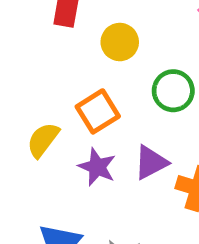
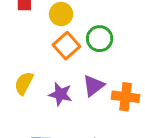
orange square: (98, 111) -> (67, 46), moved

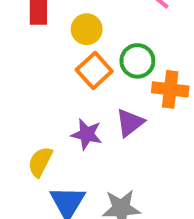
yellow semicircle: (24, 83) -> (40, 162), moved
orange cross: (126, 97) -> (170, 89), moved

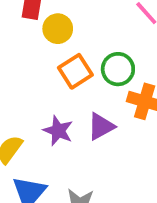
yellow circle: (87, 29) -> (58, 29), moved

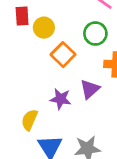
green circle: (118, 69) -> (95, 34), moved

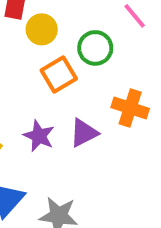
green circle: (95, 34) -> (95, 48), moved

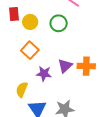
orange square: (59, 74) -> (30, 50), moved
orange cross: (130, 108) -> (86, 66), moved

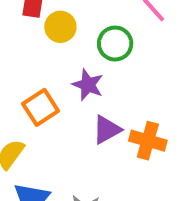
orange square: (30, 50) -> (41, 107), moved
purple star: (44, 74) -> (88, 85), moved

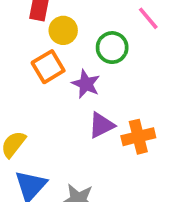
orange square: (41, 107) -> (48, 67), moved
orange cross: (148, 141) -> (138, 137), turned -32

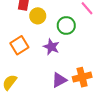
orange square: (48, 67) -> (19, 45), moved
purple triangle: (101, 125) -> (59, 80), moved

